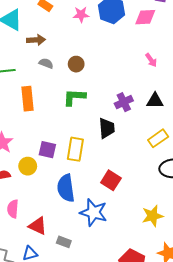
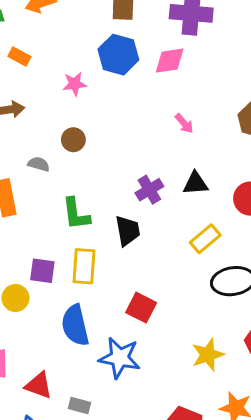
pink star: (81, 15) -> (75, 84), moved
gray semicircle: (46, 63) -> (39, 164), moved
green L-shape: (74, 97) -> (76, 214), moved, turned -95

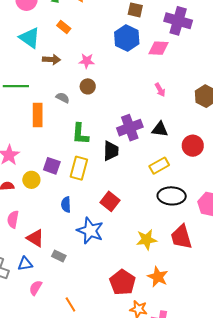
pink star: (75, 84) -> (87, 61), moved
purple cross: (149, 190) -> (130, 128), size x1.4
blue semicircle: (75, 325) -> (66, 205), size x0.6

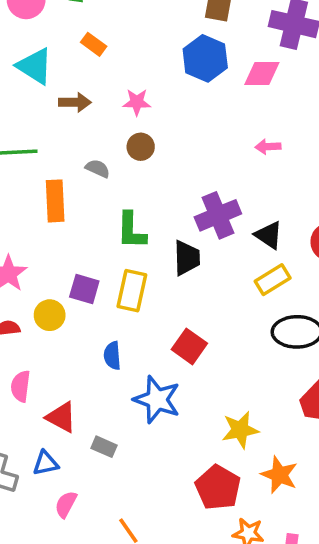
pink arrow: (160, 90) -> (268, 147), turned 120
black triangle: (160, 129) -> (269, 235), moved, turned 30
yellow star: (146, 240) -> (240, 430), moved

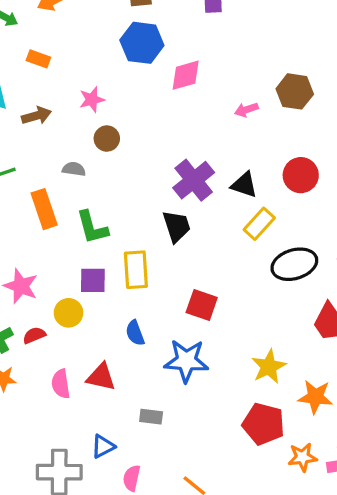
pink diamond: (262, 74) -> (186, 75), moved
pink arrow: (268, 147) -> (246, 110), moved
green L-shape: (131, 231) -> (92, 227), moved
red triangle: (61, 417) -> (101, 377), moved

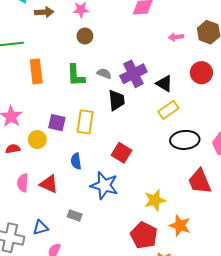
gray semicircle: (74, 169) -> (104, 74), moved
red circle: (301, 175) -> (201, 73), moved
green L-shape: (92, 227) -> (76, 75), moved

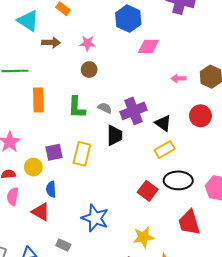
purple square: (57, 123) -> (54, 152), turned -30
red square: (121, 153) -> (148, 191), moved
blue semicircle: (76, 161) -> (51, 189), moved
pink semicircle: (23, 183) -> (13, 197), moved

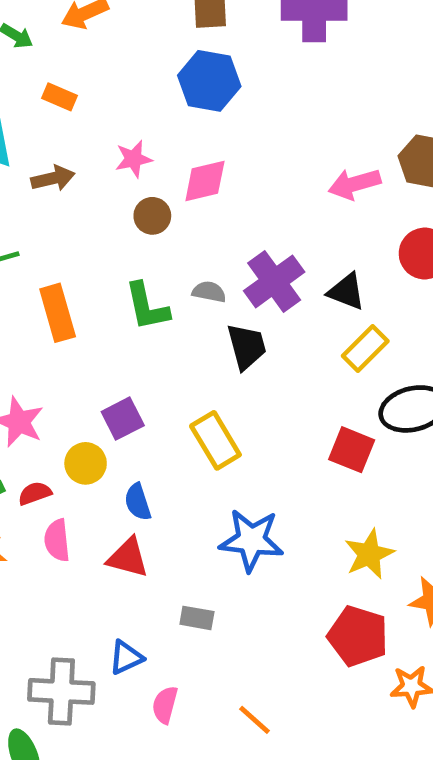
pink diamond: (148, 46) -> (205, 181), moved
pink arrow: (178, 78) -> (355, 184), size x1.5
yellow rectangle: (82, 154) -> (215, 440), moved, turned -30

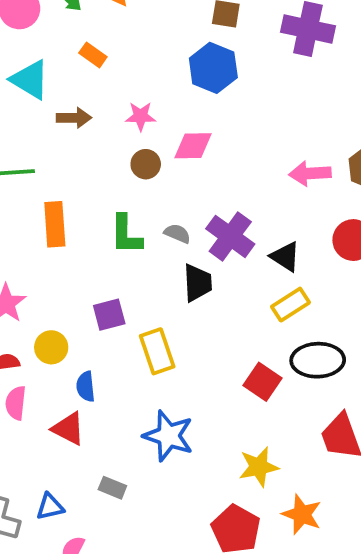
purple cross: (274, 281) -> (230, 236), turned -30
purple square: (123, 419) -> (109, 315), moved

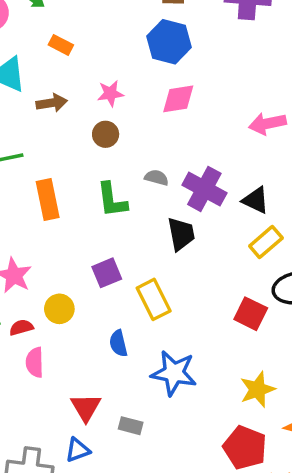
pink diamond: (193, 146) -> (178, 99), moved
brown circle: (146, 164) -> (106, 134), moved
gray semicircle: (177, 234) -> (157, 178), moved
blue semicircle: (86, 387) -> (118, 343), moved
red triangle: (68, 429) -> (86, 407), moved, turned 40

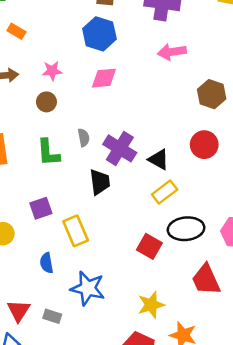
pink arrow: (267, 124) -> (172, 52), moved
gray semicircle: (157, 178) -> (84, 138), turned 60
gray rectangle: (131, 426) -> (52, 316), moved

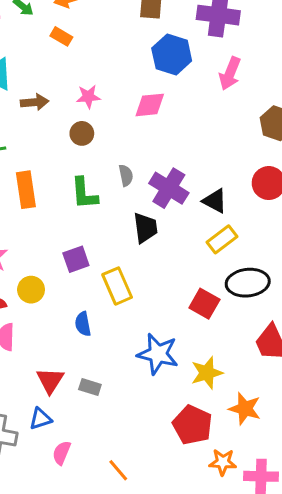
orange rectangle: (16, 31) -> (61, 36), moved
blue hexagon: (99, 34) -> (172, 55), moved
pink arrow: (172, 52) -> (230, 74), turned -60
blue star: (88, 288) -> (158, 354), moved

